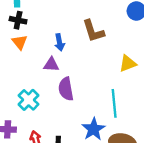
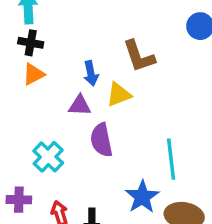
orange triangle: (20, 42) -> (34, 74), turned 42
yellow triangle: (128, 63) -> (119, 95), moved

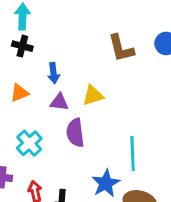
brown L-shape: (139, 56) -> (121, 48), moved
blue arrow: (91, 73) -> (54, 73), moved
orange triangle: (34, 74) -> (19, 93), moved

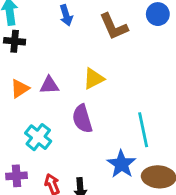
blue arrow: (54, 73) -> (66, 15), moved
purple triangle: (59, 102) -> (49, 85), moved

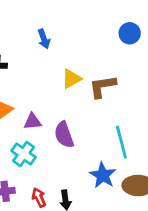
brown L-shape: (114, 27) -> (103, 86), moved, turned 108
yellow triangle: (94, 79) -> (71, 79), moved
purple triangle: (49, 85) -> (33, 121), moved

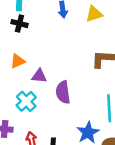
yellow triangle: (71, 79) -> (94, 14), moved

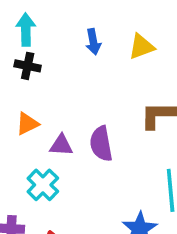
purple semicircle: (63, 92) -> (101, 144), moved

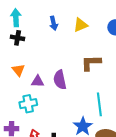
orange triangle: (27, 124) -> (18, 70), turned -40
cyan cross: (43, 185) -> (28, 104), turned 36

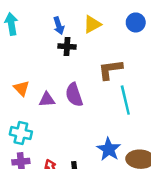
black cross: (18, 38) -> (67, 46), moved
cyan cross: (28, 104) -> (21, 133), moved, turned 30
cyan line: (99, 104) -> (125, 100), moved

